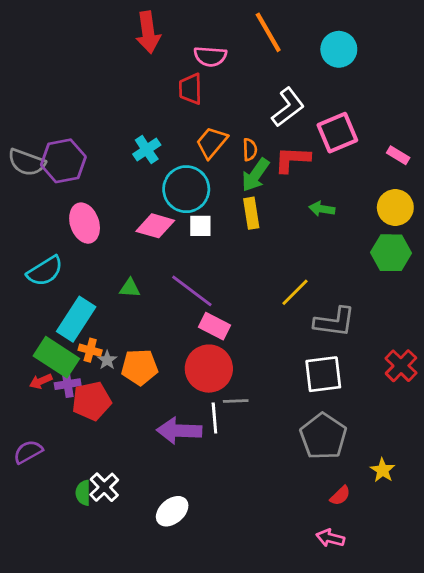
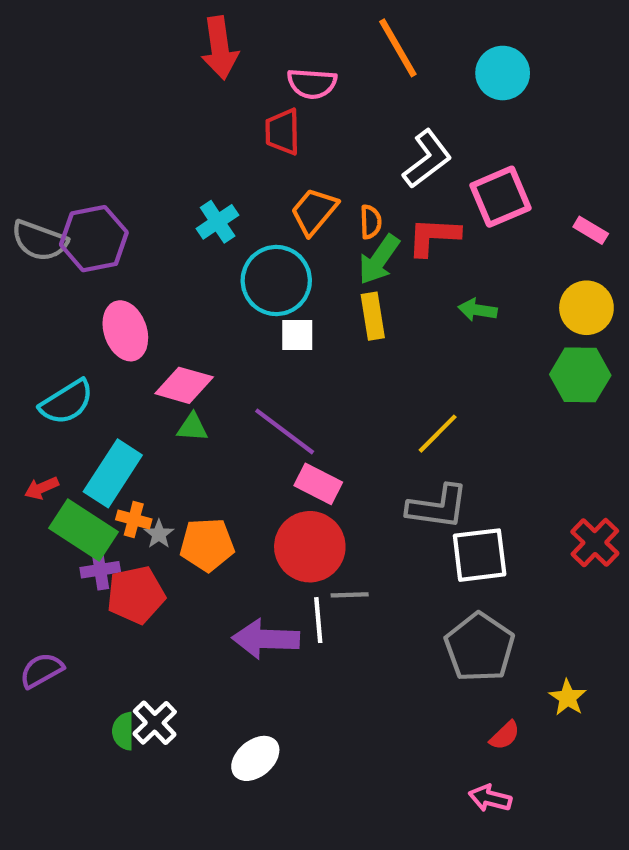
pink diamond: (155, 226) -> (184, 385), moved
gray L-shape: (335, 322) -> (438, 507), moved
red arrow: (41, 381) -> (42, 488), moved

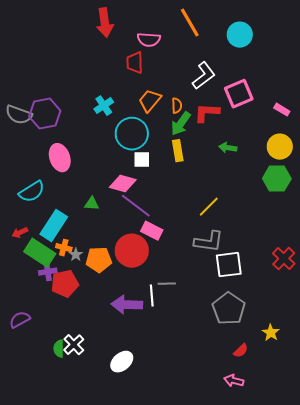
pink diamond: (184, 385) -> (123, 184), moved
red circle: (310, 547) -> (132, 251), moved

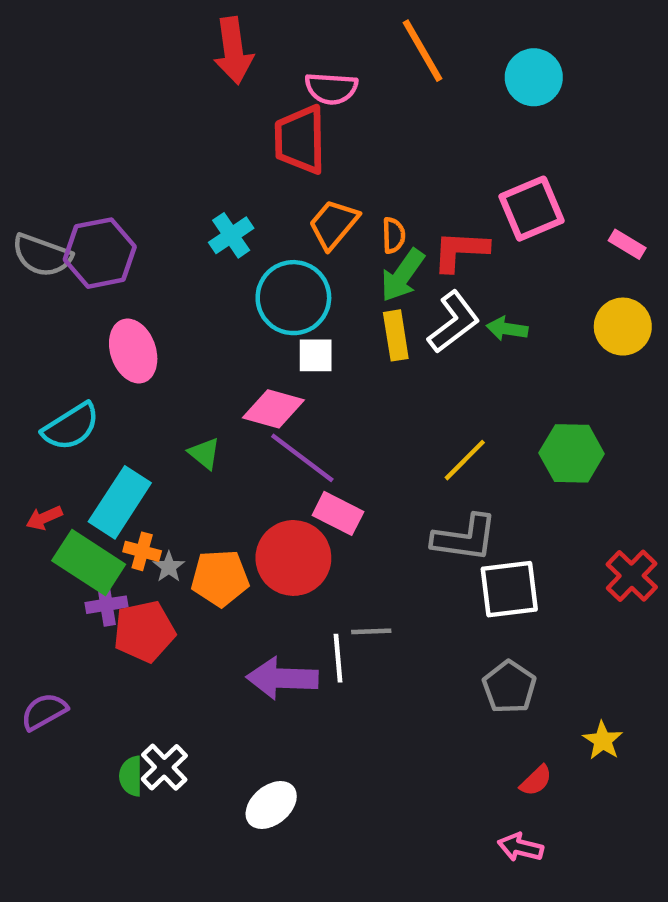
red trapezoid: (135, 63) -> (300, 140), size x1.4
white L-shape: (204, 76) -> (454, 322), moved
green hexagon: (277, 179) -> (572, 453), moved
green triangle: (92, 204) -> (204, 453), turned 35
gray pentagon: (229, 309) -> (509, 687), size x0.7

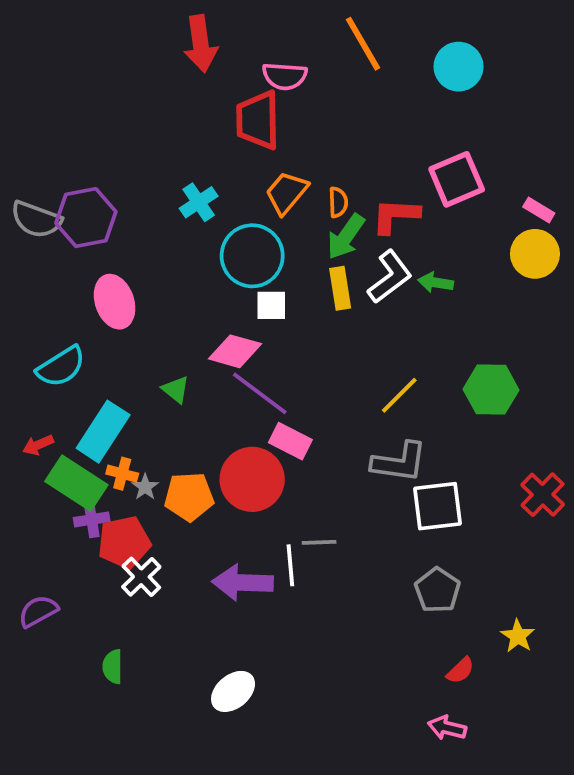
yellow circle: (623, 327) -> (535, 254), moved
white cross: (164, 767) -> (141, 577), moved

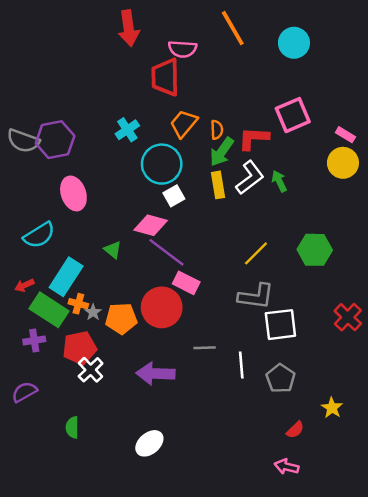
green arrow: (436, 283) -> (279, 181), turned 55
white square: (271, 305) -> (174, 196), turned -30
purple cross: (92, 519) -> (34, 340), moved
white line: (290, 565) -> (241, 365), moved

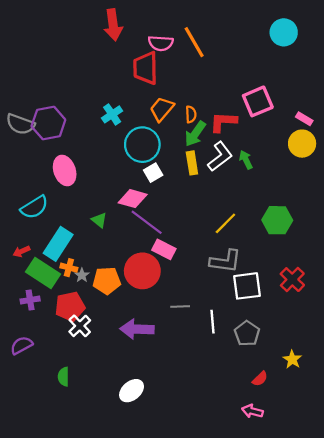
orange line: (233, 28) -> (194, 42), moved
cyan circle: (294, 43) -> (284, 32), moved
red cross: (348, 317) -> (292, 280), moved

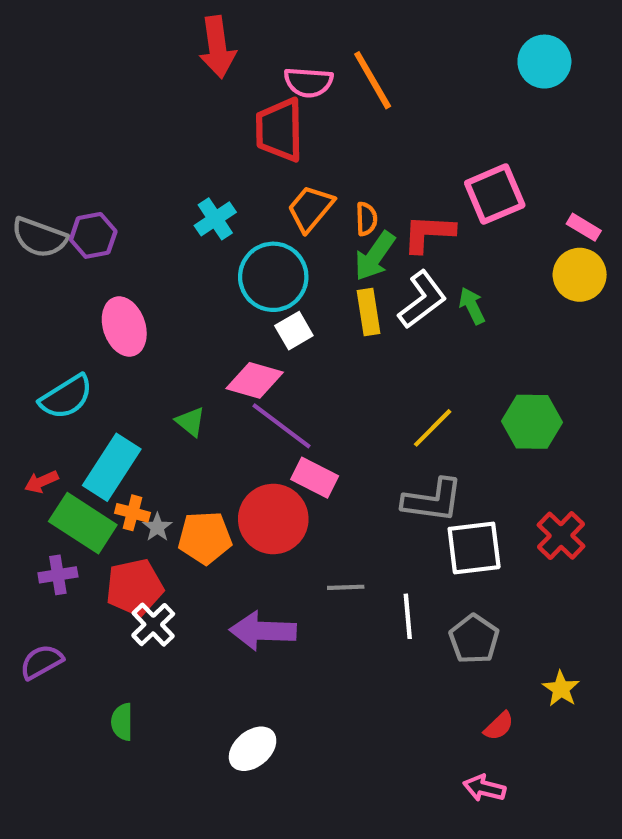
purple hexagon: (48, 123) -> (93, 235), size x0.7

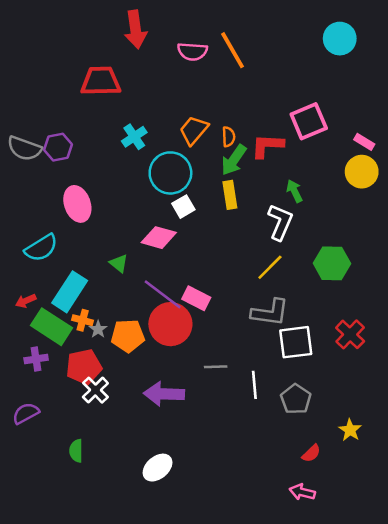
red trapezoid: (279, 130) -> (101, 81), moved, turned 90
white L-shape: (422, 300) -> (280, 222), moved, turned -30
purple line: (282, 426) -> (163, 294), moved

